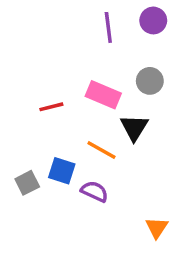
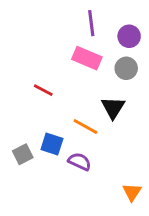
purple circle: (153, 20) -> (129, 36), moved
pink rectangle: (103, 95) -> (87, 58), moved
red line: (51, 107) -> (43, 90), turned 42

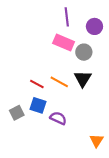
gray circle: (126, 68) -> (84, 52), moved
red line: (43, 90) -> (37, 84), moved
orange line: (85, 127) -> (59, 82), moved

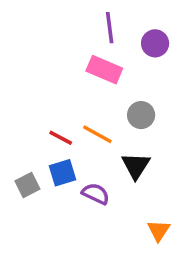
gray circle: (84, 52) -> (141, 115), moved
black triangle: (83, 79) -> (136, 166), moved
blue square: (38, 105) -> (62, 173), turned -35

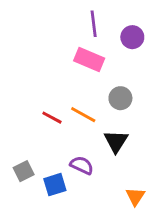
blue square: (62, 173) -> (55, 185), moved
gray square: (27, 185) -> (24, 171), moved

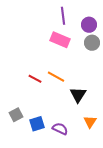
gray circle: (120, 98) -> (92, 43), moved
purple semicircle: (82, 165) -> (60, 129), moved
orange triangle: (135, 196) -> (90, 122), moved

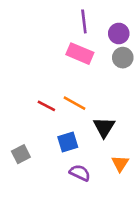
blue square: (37, 124) -> (68, 142), moved

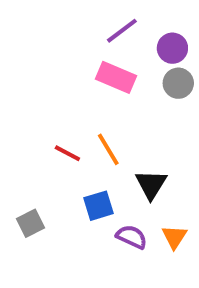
purple line: (84, 21) -> (122, 31), turned 60
orange line: (75, 103) -> (108, 149), turned 30
purple semicircle: (80, 173) -> (132, 237), moved

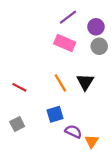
red line: (67, 153) -> (19, 87), moved
black triangle: (151, 184) -> (85, 82), moved
orange triangle: (174, 237) -> (92, 141), moved

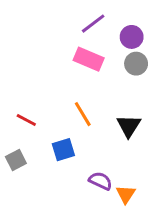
black triangle: (85, 82) -> (129, 126), moved
blue square: (55, 114) -> (63, 150), moved
gray square: (17, 124) -> (16, 160), moved

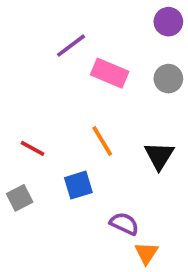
purple line: (93, 24) -> (71, 46), moved
purple circle: (132, 37) -> (168, 22), moved
orange triangle: (126, 194) -> (146, 253), moved

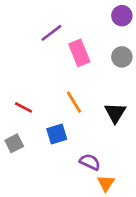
pink rectangle: (110, 73) -> (79, 53), turned 45

